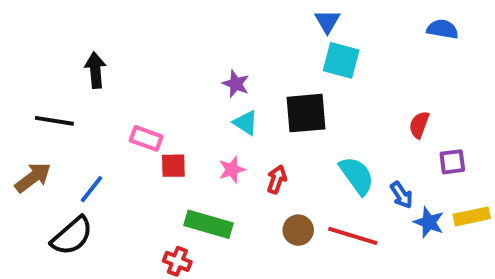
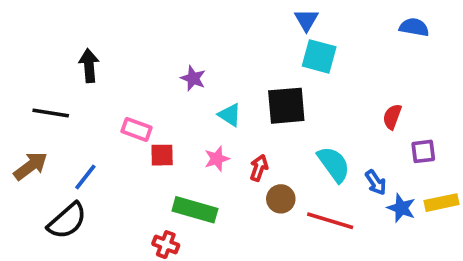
purple star: (236, 84) -> (193, 78), moved
brown circle: (298, 230) -> (281, 199), moved

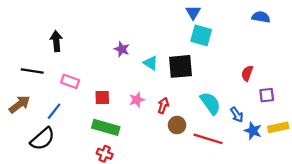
cyan triangle: (230, 115) -> (151, 63), moved
pink rectangle: (137, 129) -> (70, 81), moved
green rectangle: (195, 210) -> (106, 127), moved

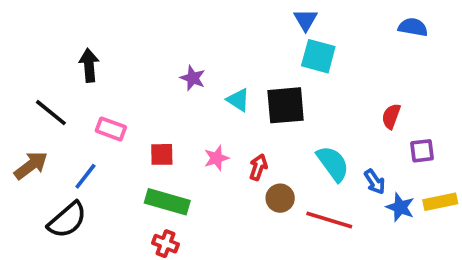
black line: (32, 71) -> (51, 113), turned 30

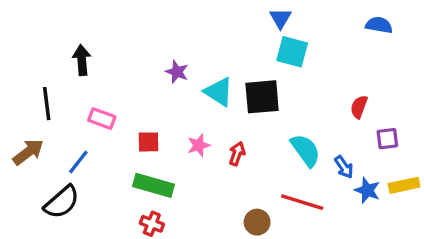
cyan triangle: (238, 100) -> (219, 92), size x1.4
black line: (51, 113) -> (47, 104), turned 44
brown circle: (280, 198) -> (257, 222), moved

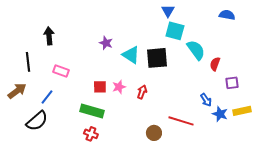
red square: (149, 142) -> (100, 87), moved
cyan semicircle: (305, 150) -> (196, 50), moved

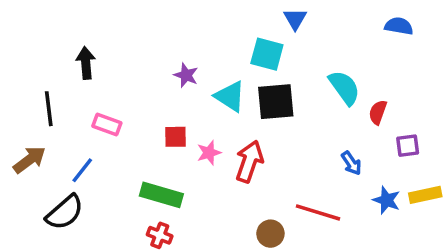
cyan square: (175, 31) -> (267, 54), moved
red square: (100, 87) -> (175, 137), moved
red arrow: (142, 92) -> (249, 161), size x1.6
blue arrow: (206, 100) -> (351, 163), moved

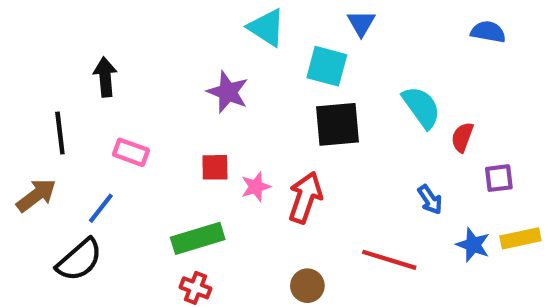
purple star: (186, 75) -> (228, 92), size x1.4
cyan triangle: (230, 96) -> (267, 28), moved
green rectangle: (161, 195) -> (198, 238), turned -33
brown circle: (270, 234) -> (307, 286), moved

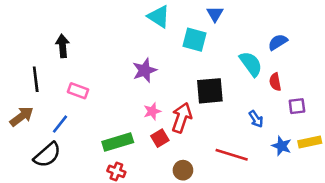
blue semicircle: (488, 32) -> (278, 42), moved, turned -42
purple star: (228, 92) -> (145, 70), moved, turned 30
black square: (338, 124) -> (210, 91), moved
red semicircle: (462, 137) -> (275, 82), turned -30
red square: (215, 167) -> (160, 138), moved, turned -30

